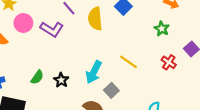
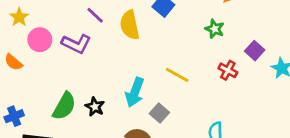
green semicircle: (37, 77) -> (64, 106), size x1.5

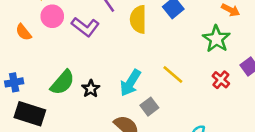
green star: (215, 29) -> (216, 39), size x1.5

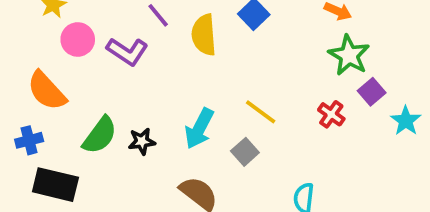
orange semicircle: (23, 32) -> (47, 91), moved, size x1.6
green star: (216, 39) -> (349, 55), moved
black star: (91, 89) -> (142, 141), turned 30
gray square: (149, 107) -> (245, 152), moved

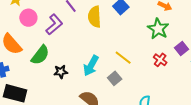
purple L-shape: (127, 51) -> (54, 24), turned -75
green star: (349, 55) -> (158, 29), moved
green semicircle: (100, 135) -> (40, 55), moved

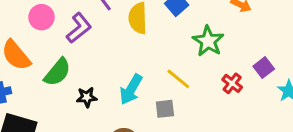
green star: (158, 29) -> (208, 41), moved
gray square: (115, 78) -> (165, 109), turned 32

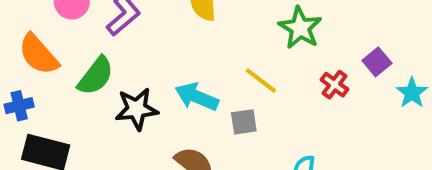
cyan arrow: (131, 89) -> (197, 97), turned 84
black star: (87, 97) -> (137, 109), size x1.5

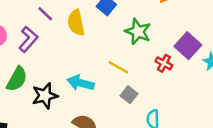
purple square: (377, 62) -> (188, 46), size x1.5
gray square: (244, 122) -> (129, 95), moved, turned -35

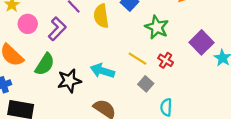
red cross: (164, 63) -> (166, 60), moved

